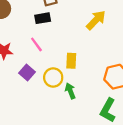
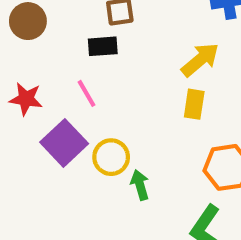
yellow rectangle: (71, 61) -> (194, 104), moved
purple square: (27, 72) -> (64, 143), size x1.5

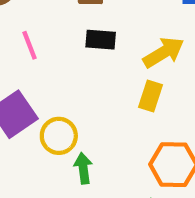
black rectangle: (103, 46) -> (101, 40), moved
pink line: (87, 93) -> (30, 45), moved

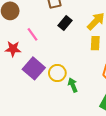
black rectangle: (101, 40) -> (65, 23), turned -40

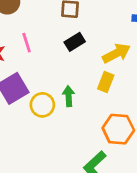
green arrow: (73, 85) -> (69, 96), moved

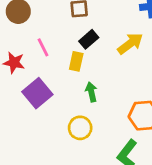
yellow rectangle: (106, 82) -> (76, 61), moved
yellow circle: (42, 105) -> (80, 128), moved

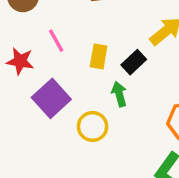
black rectangle: (89, 39) -> (134, 62), moved
yellow circle: (80, 128) -> (93, 126), moved

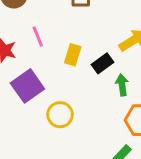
green arrow: (119, 94) -> (122, 85), moved

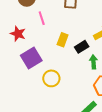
pink line: (38, 37) -> (42, 18), moved

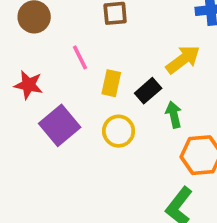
pink line: (42, 18) -> (80, 57), moved
yellow circle: (51, 78) -> (119, 131), moved

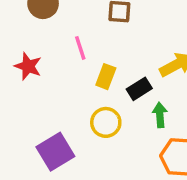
purple square: (60, 125) -> (55, 152), moved

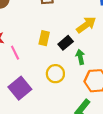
pink line: (80, 48) -> (15, 53), moved
yellow circle: (106, 122) -> (55, 74), moved

